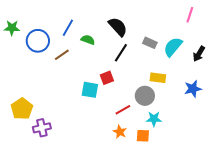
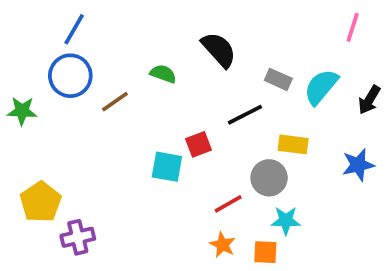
green star: (12, 28) -> (22, 111), moved
blue line: (68, 28) -> (74, 29), moved
black line: (121, 53) -> (245, 115), moved, turned 30

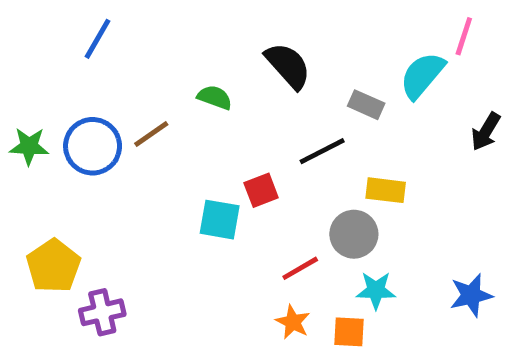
blue circle: (70, 76) -> (93, 146), moved
cyan semicircle: (321, 87) -> (422, 75), moved
blue star: (358, 165) -> (471, 295), moved

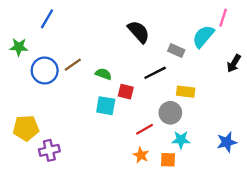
green semicircle: (215, 97) -> (103, 74), moved
green star: (29, 146) -> (19, 47), moved
red square: (261, 190) -> (126, 92), turned 35
yellow pentagon: (53, 266) -> (26, 128), turned 30

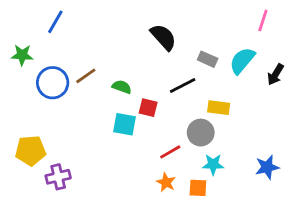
cyan semicircle: (203, 36) -> (242, 61), moved

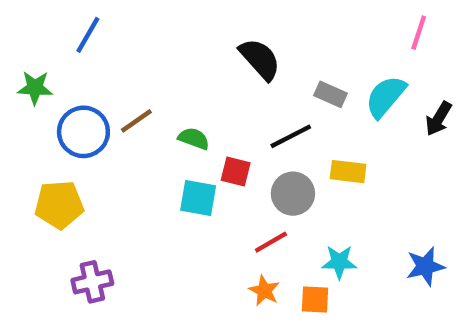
gray circle: (201, 133) -> (293, 194), moved
yellow pentagon: (30, 151) -> (59, 205), moved

